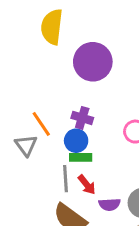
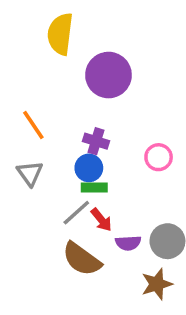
orange line: (41, 124) -> (33, 125), moved
gray line: (65, 179) -> (76, 213), turned 52

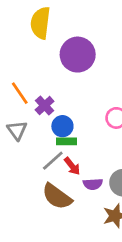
purple cross: (96, 141) -> (45, 106), moved, turned 30

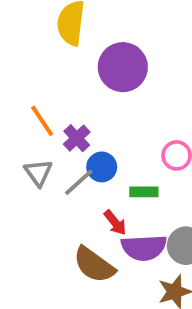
green rectangle: (67, 141) -> (144, 192), moved
gray line: (53, 161) -> (79, 182), moved
purple semicircle: (93, 184) -> (144, 248), size x1.6

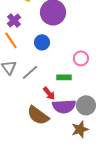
purple cross: (77, 138) -> (14, 20), moved
blue circle: (102, 167) -> (42, 42), moved

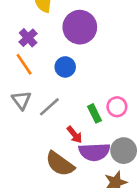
pink circle: (81, 58) -> (117, 107), moved
green rectangle: (64, 77) -> (94, 113), turned 64

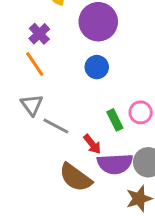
blue circle: (65, 67) -> (97, 67), moved
gray line: (49, 107) -> (56, 126), moved, turned 70

